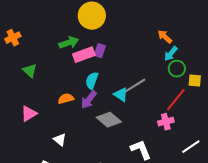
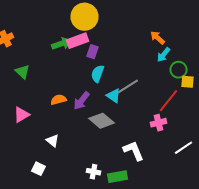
pink rectangle: (84, 55) -> (78, 41), moved
green circle: (177, 69) -> (178, 70), moved
cyan semicircle: (92, 81) -> (98, 74), moved

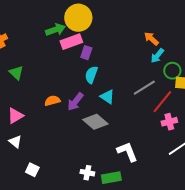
green arrow: (62, 44) -> (55, 30), moved
gray line: (128, 87) -> (144, 88), moved
pink cross: (158, 123) -> (169, 122), moved
white triangle: (52, 141) -> (15, 142), moved

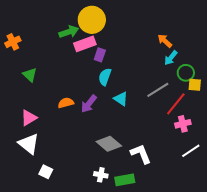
gray diamond: (95, 122) -> (109, 144), moved
white triangle: (15, 142) -> (29, 144), size x1.6

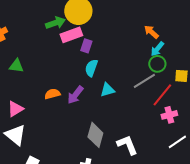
green circle: (186, 73) -> (157, 64), moved
green triangle: (30, 75) -> (16, 66), turned -35
cyan triangle: (121, 99) -> (107, 90), turned -49
gray diamond: (109, 144) -> (95, 135), turned 65

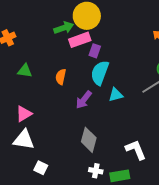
cyan semicircle: (91, 68) -> (100, 73), size x1.4
orange semicircle: (52, 94) -> (61, 77), moved, turned -63
white triangle: (15, 135) -> (24, 140), turned -30
gray diamond: (95, 135) -> (89, 140), moved

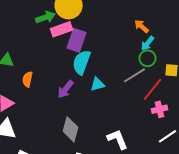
purple rectangle: (95, 51) -> (77, 40), size x1.6
orange semicircle: (61, 77) -> (28, 79), moved

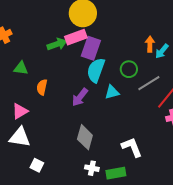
green arrow: (46, 17) -> (57, 44), moved
orange arrow: (142, 26) -> (150, 44), moved, turned 49
green circle: (148, 58) -> (129, 69), moved

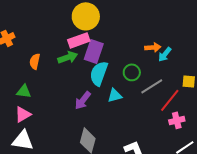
green arrow: (57, 44) -> (68, 57), moved
orange arrow: (150, 44) -> (153, 47), turned 84
green triangle: (21, 68) -> (24, 91), moved
orange semicircle: (42, 87) -> (35, 61), moved

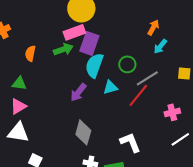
orange arrow: (153, 47) -> (153, 27), moved, turned -56
red line: (170, 100) -> (138, 95), moved

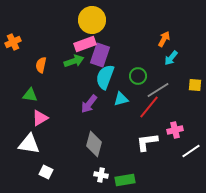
pink triangle: (18, 106) -> (40, 118), moved
pink cross: (172, 112) -> (175, 130), moved
white L-shape: (130, 142) -> (147, 142), moved, turned -75

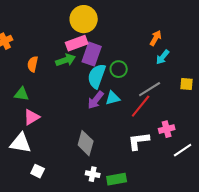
green circle: (138, 76) -> (119, 69), moved
purple arrow: (89, 104) -> (96, 100), moved

